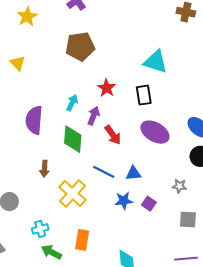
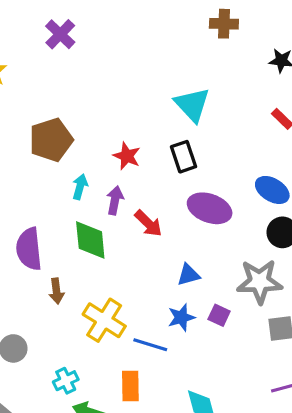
brown pentagon: (80, 46) -> (51, 140), moved
cyan triangle: (156, 62) -> (192, 105), turned 40
purple semicircle: (34, 120) -> (29, 249), moved
blue line: (104, 172) -> (150, 345), moved
gray star: (179, 186) -> (260, 282), size x2.0

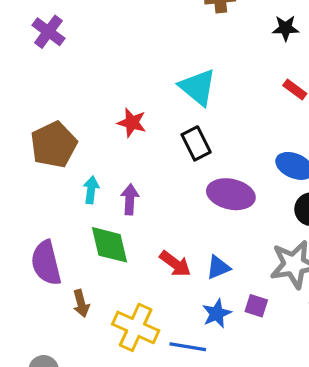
red star: (127, 156) -> (132, 123), moved
red arrow: (148, 223) -> (175, 264), moved

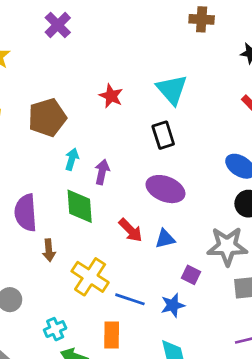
red star: (132, 123) -> (111, 96), moved
purple ellipse: (231, 194) -> (165, 189), moved
blue star: (217, 313) -> (173, 305), moved

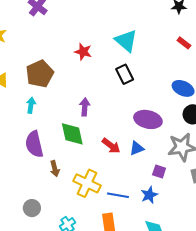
cyan arrow: (72, 159) -> (31, 105), moved
purple ellipse: (165, 189) -> (148, 119), moved

